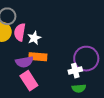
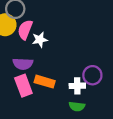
orange rectangle: (38, 57) -> (45, 82), moved
purple circle: (86, 59) -> (92, 75), size x0.7

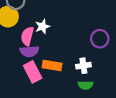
pink semicircle: (25, 30) -> (27, 36), moved
purple circle: (92, 75) -> (100, 39), moved

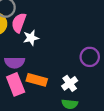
pink semicircle: (27, 36) -> (19, 23), moved
white cross: (83, 66) -> (70, 83), turned -32

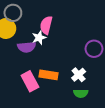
pink semicircle: (19, 23) -> (46, 25), moved
purple semicircle: (15, 62) -> (27, 47), moved

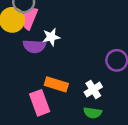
pink semicircle: (46, 25) -> (29, 18), moved
pink rectangle: (30, 81) -> (40, 103), moved

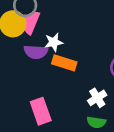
orange rectangle: (56, 84) -> (64, 63), moved

